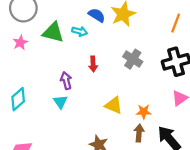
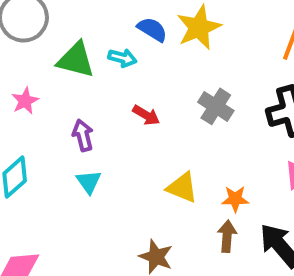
pink star: (20, 43) -> (25, 101), moved
red arrow: (93, 64) -> (146, 115), turned -56
purple arrow: (66, 81) -> (83, 135), moved

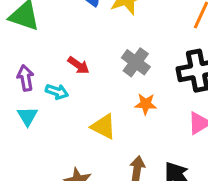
cyan arrow: (122, 58) -> (57, 92), moved
orange star: (235, 199) -> (146, 104), moved

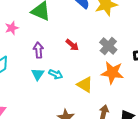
cyan arrow: (57, 92) -> (56, 74), moved
orange star: (146, 104) -> (112, 73), size x1.6

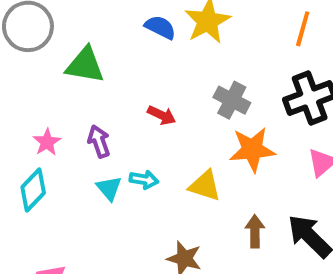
pink star: (12, 28) -> (47, 142), moved

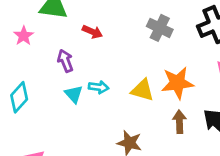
red arrow: (162, 115) -> (92, 32), moved
pink star: (47, 142) -> (24, 36), moved
orange star: (252, 150) -> (177, 83), moved

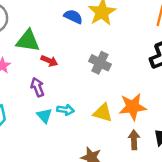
gray cross: (160, 28) -> (100, 63), moved
red arrow: (92, 32) -> (49, 61), moved

